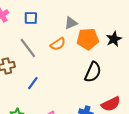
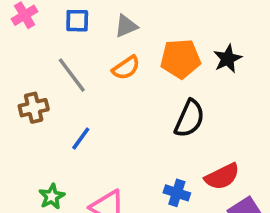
gray triangle: (71, 23) -> (126, 26), moved

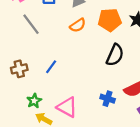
gray line: (72, 75) -> (31, 24), moved
brown cross: (34, 108) -> (19, 69), moved

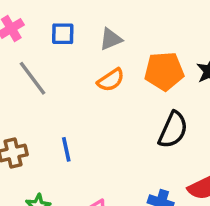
blue line: (51, 67) -> (66, 149), turned -48

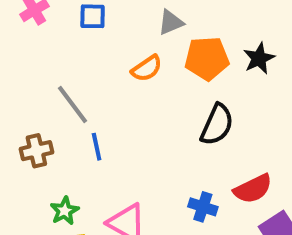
gray triangle: (111, 39) -> (171, 22), moved
gray line: (33, 78) -> (73, 105), moved

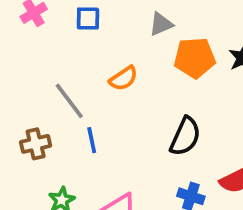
orange semicircle: (147, 68) -> (124, 78), moved
black semicircle: (217, 125) -> (185, 136), moved

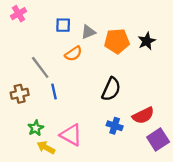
blue square: (88, 19) -> (63, 25), moved
gray triangle: (161, 24) -> (88, 32), moved

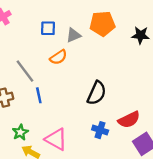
orange pentagon: (117, 41) -> (102, 24), moved
black star: (147, 41) -> (141, 35), moved, turned 30

